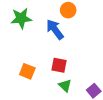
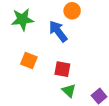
orange square: (27, 71) -> (29, 60), moved

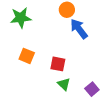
blue arrow: (58, 31) -> (79, 29), moved

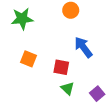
blue arrow: (79, 29) -> (83, 47), moved

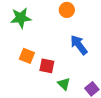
red square: (61, 67) -> (47, 66), moved

